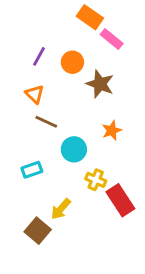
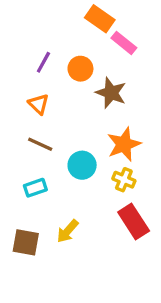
brown line: (46, 122) -> (40, 144), moved
orange star: (112, 130) -> (124, 144), size x1.5
yellow cross: (96, 180) -> (124, 180), moved
brown square: (38, 231) -> (26, 242), moved, turned -30

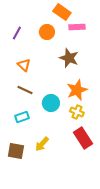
pink rectangle: (124, 43) -> (77, 27), turned -42
purple line: (43, 62) -> (17, 33), moved
orange circle: (80, 69) -> (47, 32), moved

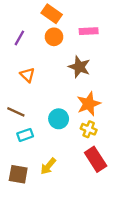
orange rectangle: (62, 12) -> (52, 14), moved
brown line: (25, 90) -> (16, 112), moved

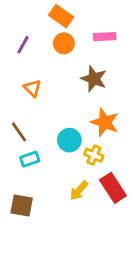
orange star: (89, 104) -> (105, 122), turned -30
brown line: (16, 112) -> (19, 132), turned 30
yellow cross: (89, 129) -> (94, 155), moved
yellow arrow: (48, 166) -> (79, 190), moved

